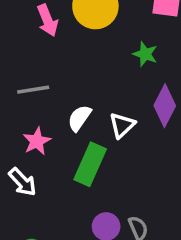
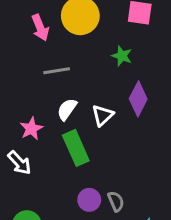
gray line: (33, 90) -> (57, 71), moved
green rectangle: (90, 164) -> (76, 148), turned -48

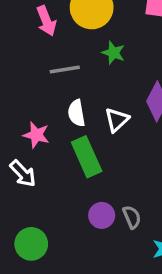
green star: (122, 56) -> (113, 53), moved
white semicircle: (67, 109) -> (77, 113), turned -45
pink star: (31, 129) -> (36, 135), turned -30

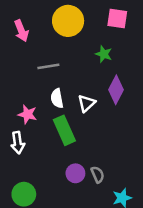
pink arrow: (46, 21) -> (21, 31), moved
green star: (113, 53) -> (104, 54), moved
white arrow: (23, 173) -> (18, 143), turned 35

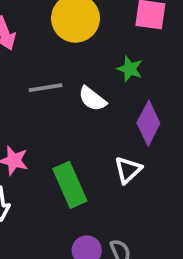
white semicircle: (57, 98) -> (92, 99), moved, turned -42
white triangle: (86, 103) -> (128, 170), moved

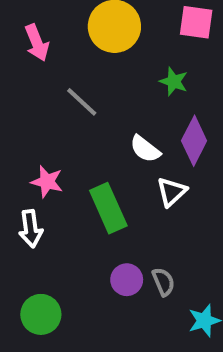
gray line: (46, 88) -> (82, 102), turned 52
white semicircle: (92, 99) -> (145, 149), moved

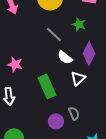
gray line: (82, 102) -> (54, 34), moved
pink star: (47, 182) -> (15, 64), moved
gray semicircle: (163, 282) -> (74, 113), moved

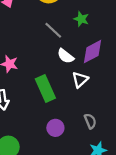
purple diamond: (89, 53) -> (92, 52), turned 35
gray semicircle: (74, 113) -> (90, 121), moved

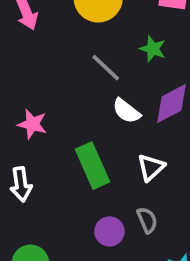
white triangle: (80, 80) -> (151, 167), moved
gray semicircle: (90, 121) -> (147, 220), moved

